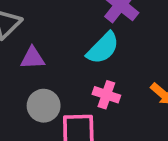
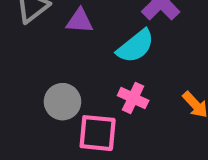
purple triangle: (32, 58) -> (80, 21), moved

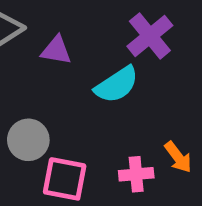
pink cross: (133, 98) -> (136, 174), moved, turned -36

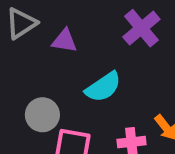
cyan semicircle: (117, 85) -> (103, 87), moved

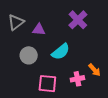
gray circle: (42, 115) -> (29, 55), moved

